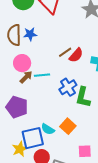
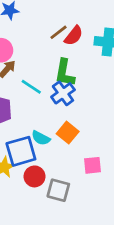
cyan line: (42, 75) -> (31, 87), moved, turned 42
blue cross: (68, 87) -> (63, 93), moved
green L-shape: (83, 97) -> (65, 73), moved

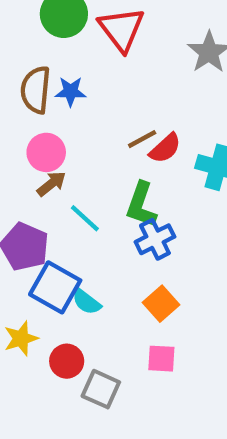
blue cross: (63, 93) -> (155, 239), moved
orange square: (68, 133) -> (161, 304), moved
blue square: (21, 151) -> (55, 287), moved, turned 36

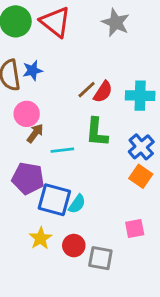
cyan line: (85, 218) -> (62, 150), turned -35
blue cross: (155, 239) -> (141, 147), moved
cyan semicircle: (86, 302) -> (77, 204), turned -78
orange square: (161, 304) -> (141, 176), moved

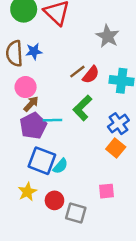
gray star: (116, 23) -> (108, 36), moved
green L-shape: (97, 132) -> (82, 108), turned 35
purple pentagon: (28, 178) -> (33, 126), moved, turned 30

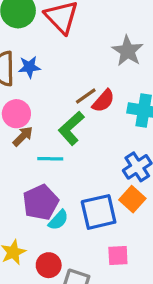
green L-shape: (82, 108) -> (71, 128), moved
purple pentagon: (33, 126) -> (41, 202), moved
blue square: (42, 161) -> (99, 212), moved, turned -36

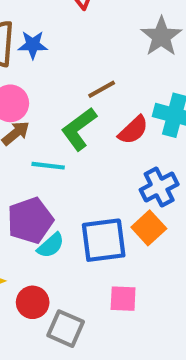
red semicircle: (103, 101) -> (133, 130), moved

